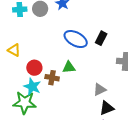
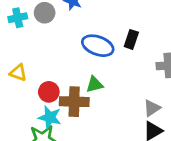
brown cross: (52, 78) -> (74, 102), size x1.5
gray triangle: (100, 90) -> (152, 108), moved

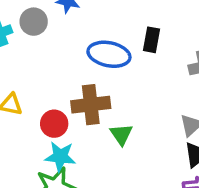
green triangle: (95, 84) -> (121, 134), moved, turned -42
brown cross: (74, 102) -> (91, 105), moved

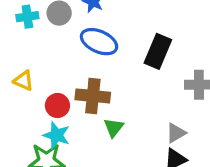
black rectangle: (151, 40) -> (158, 51), size x1.5
blue ellipse: (109, 54) -> (99, 42), moved

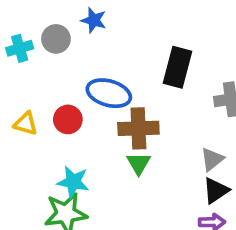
blue ellipse: (99, 42) -> (109, 93), moved
brown cross: (93, 96) -> (138, 128), moved
red circle: (57, 106) -> (68, 119), moved

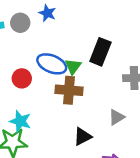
green triangle: (139, 163) -> (73, 66), moved
black triangle: (216, 190) -> (83, 137), moved

